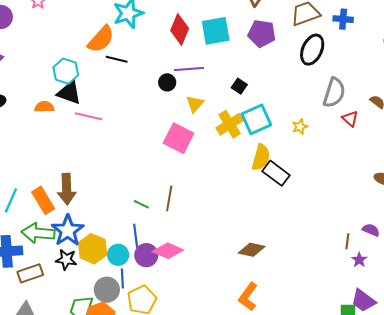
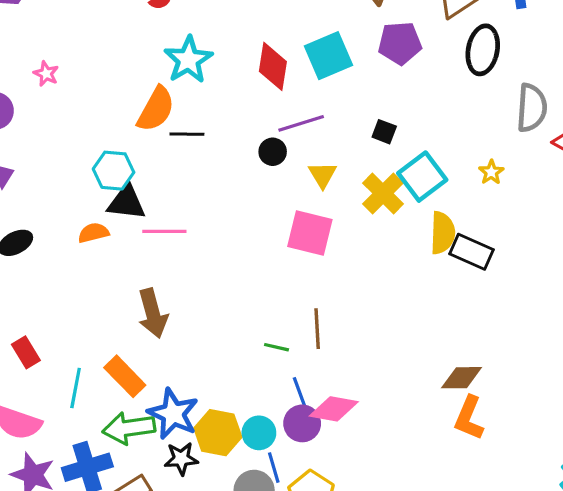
brown arrow: (67, 189) -> (153, 313), moved
blue line: (136, 236) -> (301, 395), moved
orange L-shape: (248, 297) -> (469, 418), moved

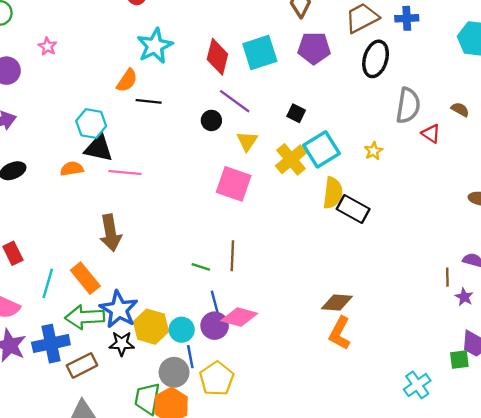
orange semicircle: (156, 109) -> (127, 81), size x0.7
purple line: (301, 123) -> (235, 101), turned 48

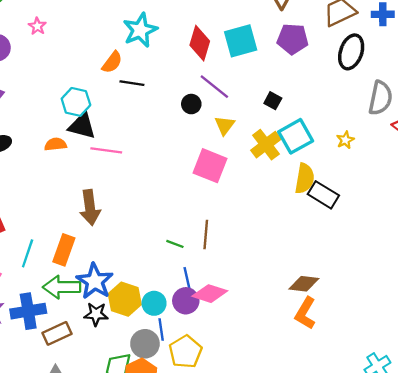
orange rectangle: (85, 278) -> (64, 250), turned 56

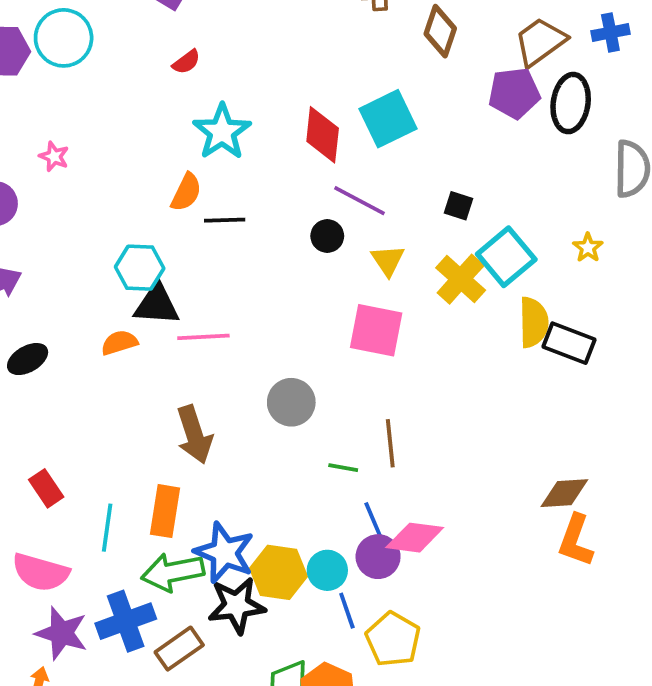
purple pentagon: (293, 39) -> (514, 93), moved
black star: (96, 314) -> (237, 605), size x1.4
gray circle: (145, 344) -> (291, 402), moved

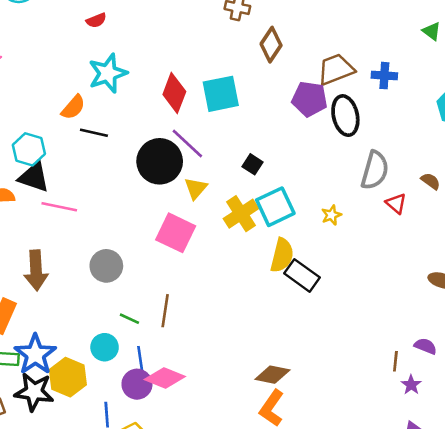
black ellipse: (571, 103) -> (345, 116), turned -36
black circle: (327, 236) -> (160, 161), size x2.0
cyan circle: (327, 570) -> (105, 347), moved

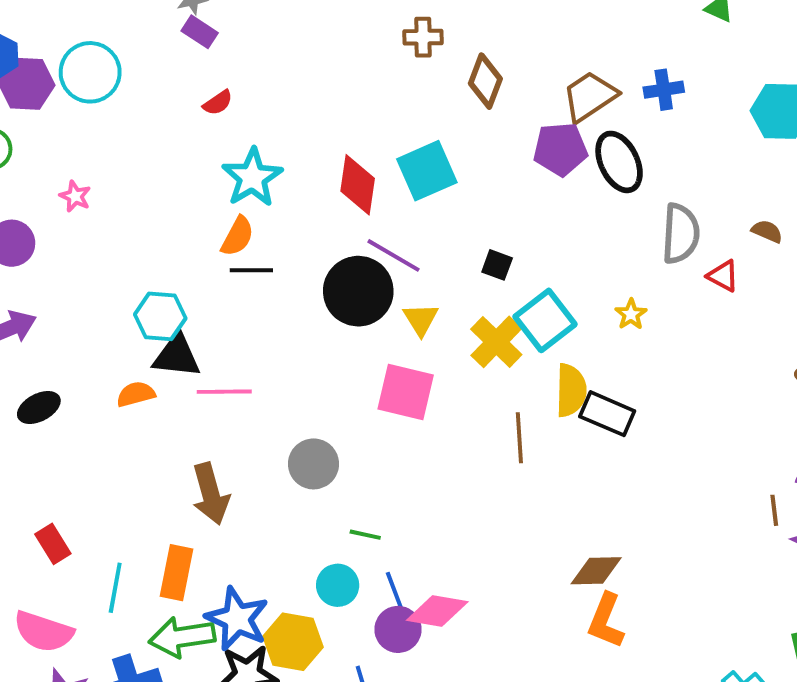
orange semicircle: (73, 107) -> (237, 236), moved
brown line: (165, 311) -> (519, 438), moved

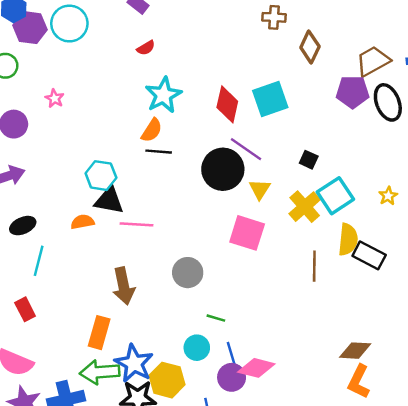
cyan line: (115, 588) -> (39, 261), moved

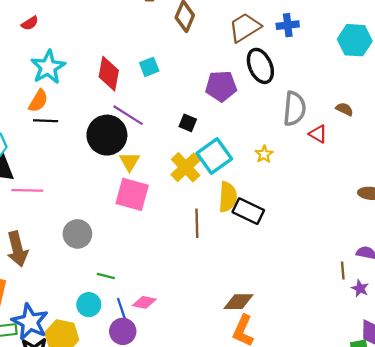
purple pentagon: (353, 92) -> (221, 86), moved
cyan square: (270, 99) -> (149, 67), size x0.6
yellow triangle: (260, 189) -> (130, 162), moved
pink diamond: (256, 368) -> (144, 302), moved, size x0.7

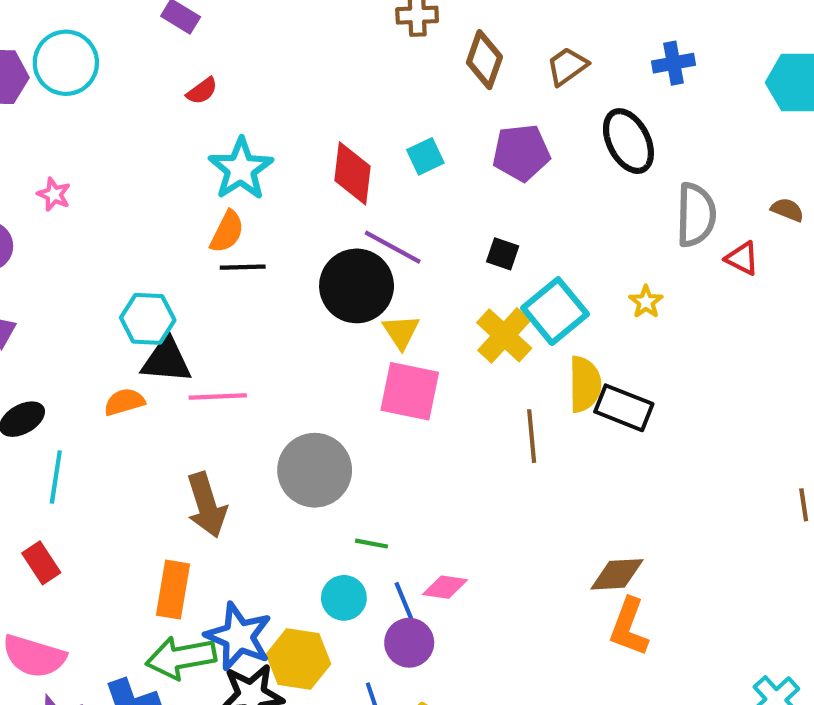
brown trapezoid: (245, 27) -> (567, 66), moved, size x0.7
purple pentagon: (221, 86) -> (521, 153), moved
gray circle: (77, 234) -> (315, 470), size x1.4

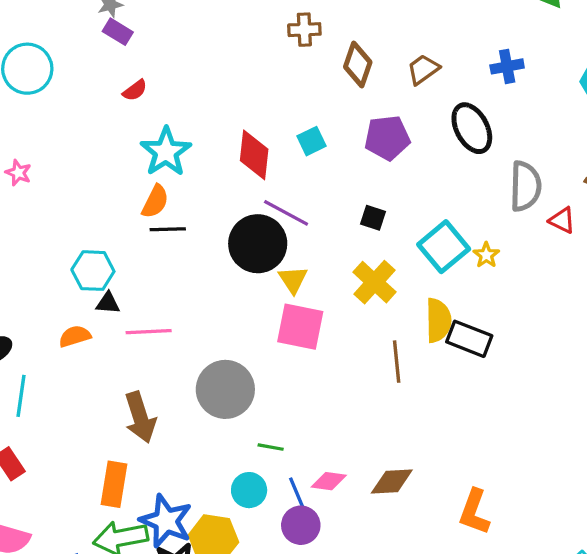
cyan square: (555, 311) -> (444, 247), moved
black triangle: (166, 360) -> (108, 303), size x0.6
brown diamond: (617, 574) -> (392, 481), moved

